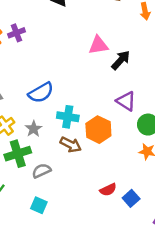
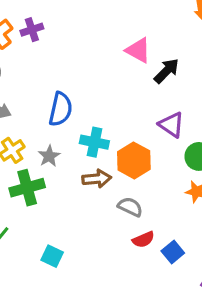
pink triangle: (98, 45) -> (138, 50), turned 35
blue semicircle: (41, 93) -> (61, 109), turned -50
brown arrow: (71, 145) -> (97, 179), turned -35
gray semicircle: (41, 171) -> (130, 207), moved, turned 48

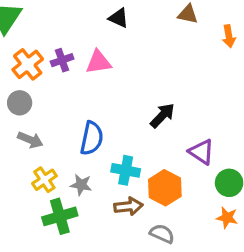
pink triangle: (138, 50) -> (98, 62), moved, turned -36
black arrow: (167, 71) -> (162, 115), moved
gray star: (49, 156) -> (81, 185), turned -30

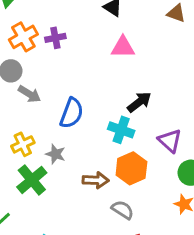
pink triangle: (98, 62) -> (123, 47), moved
gray arrow: (30, 140) -> (29, 94), moved
cyan cross: (126, 170) -> (121, 130), moved
green cross: (60, 216) -> (32, 180), turned -32

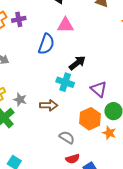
blue semicircle: (72, 113) -> (46, 44), moved
orange hexagon: (131, 168) -> (90, 119), moved
brown arrow: (96, 180) -> (49, 105), moved

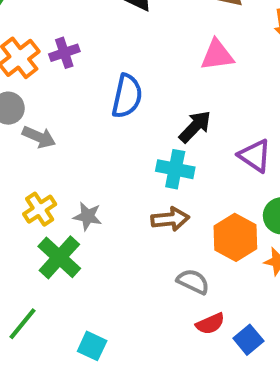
pink triangle: (65, 25) -> (217, 55), moved
purple triangle: (99, 89) -> (255, 156), moved
brown arrow: (49, 105) -> (170, 219), moved

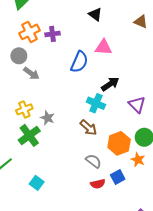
pink triangle: (217, 55) -> (104, 47), moved
brown arrow: (170, 219) -> (88, 128), turned 36
blue square: (248, 340) -> (118, 177), moved

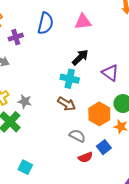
purple cross: (52, 34) -> (16, 37), moved
pink triangle: (104, 47) -> (83, 22), moved
blue semicircle: (79, 62) -> (45, 23), moved

